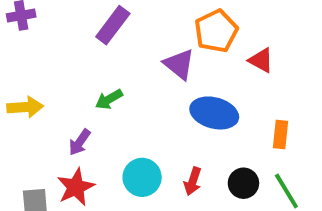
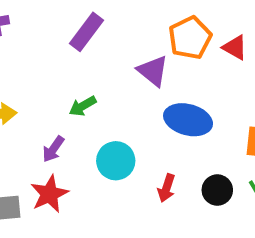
red triangle: (261, 60) -> (235, 47), moved
cyan circle: (142, 177) -> (116, 161), moved

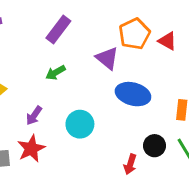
green arrow: (83, 106) -> (56, 73), moved
red arrow: (167, 188) -> (130, 164), moved

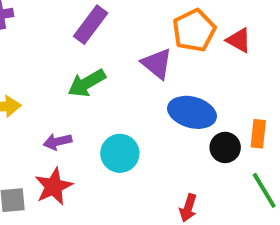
green arrow: (56, 73) -> (87, 83), size x1.4
purple arrow: (34, 116) -> (57, 142), turned 42
black circle: (155, 146) -> (225, 147), moved

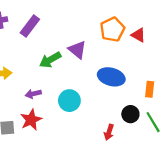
purple rectangle: (91, 25) -> (30, 26), moved
purple triangle: (157, 64) -> (77, 50), moved
black circle: (225, 147) -> (130, 114), moved

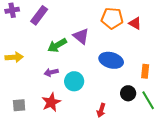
orange pentagon: (112, 29) -> (112, 18), turned 30
purple arrow: (33, 94) -> (51, 72), moved
red star: (31, 120) -> (51, 102), moved
red arrow: (109, 132) -> (101, 110), moved

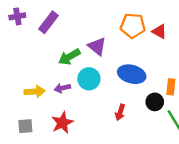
yellow arrow: (14, 57) -> (35, 92), moved
cyan circle: (74, 81) -> (89, 79), moved
black circle: (128, 93) -> (155, 102), moved
red arrow: (101, 110) -> (120, 112), moved

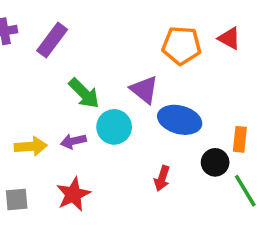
red triangle: (159, 31) -> (229, 38), moved
purple triangle: (97, 46) -> (144, 90), moved
green arrow: (69, 57) -> (84, 93), turned -105

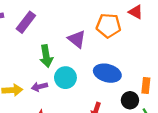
red triangle: (229, 38) -> (136, 12), moved
purple triangle: (144, 90) -> (77, 39), moved
green arrow: (84, 93) -> (46, 56), turned 35

